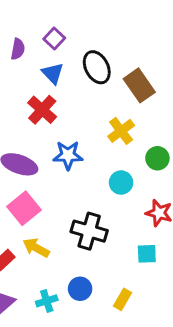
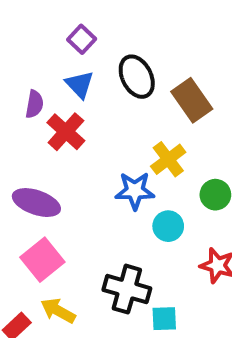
purple semicircle: (18, 49) -> (34, 104), moved
blue star: (68, 155) -> (135, 191), moved
cyan square: (147, 254) -> (164, 319), moved

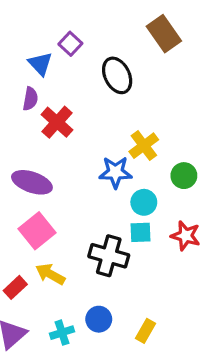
blue triangle: (80, 84) -> (40, 64), moved
brown rectangle: (192, 100) -> (164, 34), moved
cyan square: (164, 319) -> (140, 232), moved

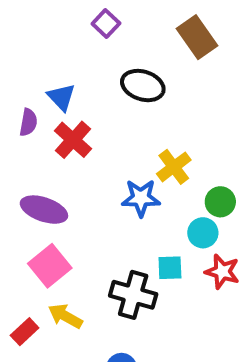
purple square: (70, 44) -> (106, 23), moved
blue triangle: (40, 64) -> (61, 97), moved
black ellipse: (117, 75) -> (143, 86), turned -45
purple semicircle: (30, 99) -> (28, 122), moved
cyan circle: (144, 202) -> (203, 233), moved

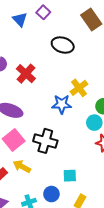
blue triangle: (61, 97) -> (20, 19), moved
cyan square: (170, 268) -> (70, 176), moved
black cross: (133, 295) -> (45, 141), moved

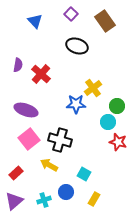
purple square: (43, 12) -> (71, 14), moved
yellow arrow: (22, 166) -> (49, 165), moved
cyan square: (70, 176) -> (84, 174), turned 32

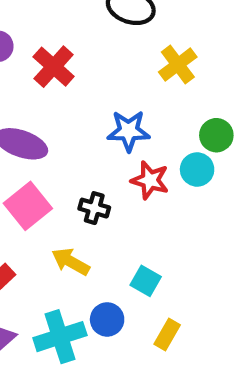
yellow cross: (93, 88) -> (178, 65), moved
black cross: (60, 140) -> (94, 208), size x0.6
red star: (118, 142) -> (150, 180), moved
cyan cross: (44, 200) -> (60, 337), size x1.6

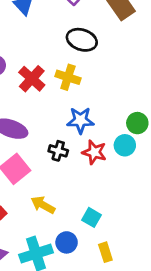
yellow cross: (178, 65) -> (68, 77), moved, turned -35
black cross: (94, 208) -> (58, 151), moved
yellow rectangle: (167, 334) -> (105, 252), turned -48

